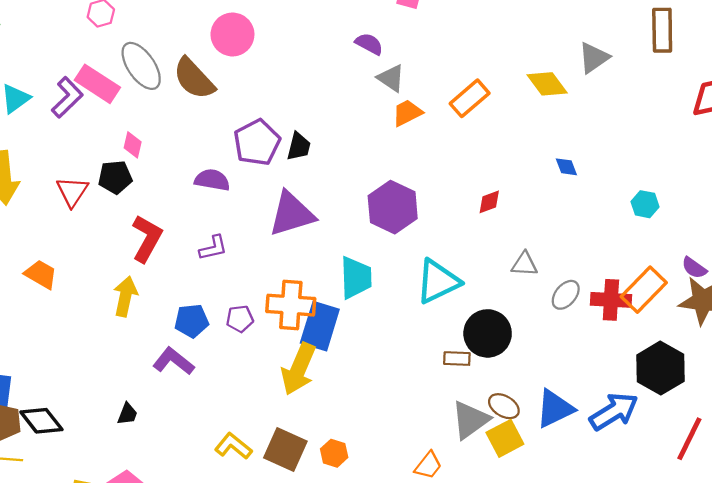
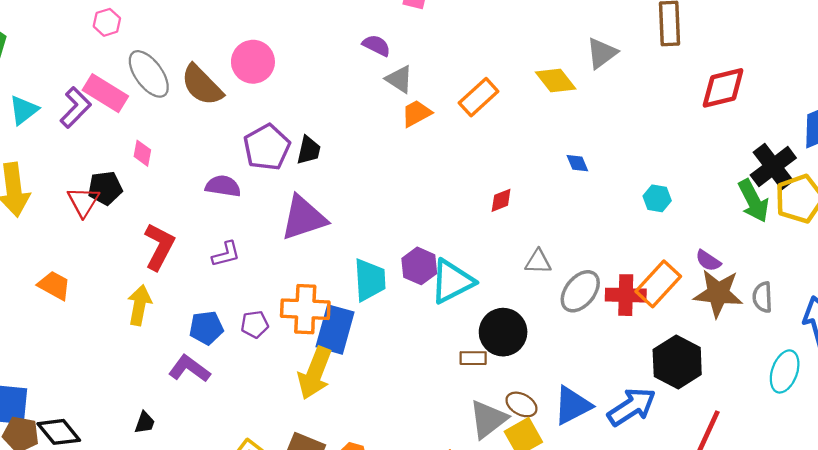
pink circle: (232, 34) -> (253, 62), moved
black pentagon: (115, 177) -> (105, 188), moved
purple hexagon: (393, 207) -> (419, 266), moved, size x0.7
gray ellipse: (566, 295) -> (580, 291), size x1.4

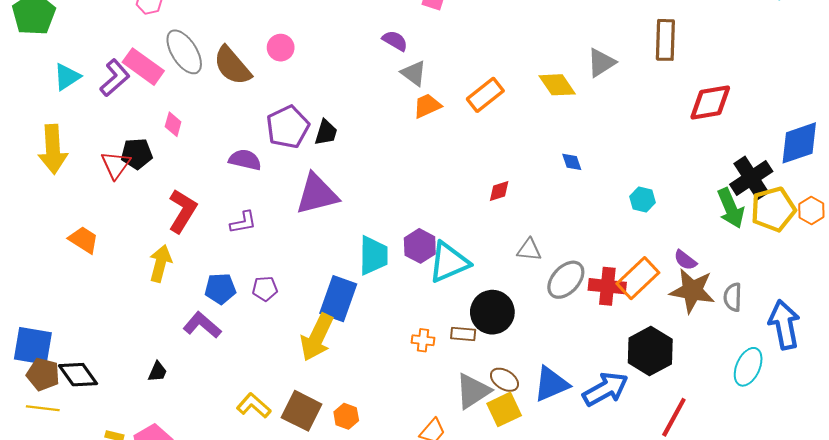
pink circle: (253, 62) -> (281, 48), size x0.7
orange cross: (305, 309) -> (423, 340), moved, size x0.5

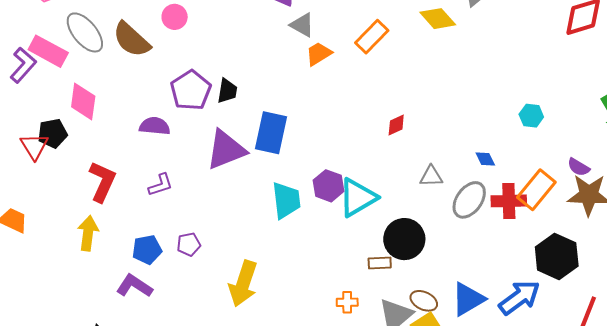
pink diamond: (173, 124) -> (83, 102), size x1.6
blue diamond: (572, 162) -> (485, 159), moved
blue rectangle: (338, 299) -> (271, 133), moved
orange cross: (423, 340) -> (347, 302), moved

